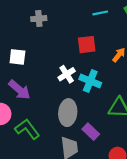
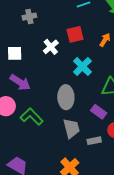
white cross: (67, 74) -> (51, 47), moved
cyan cross: (90, 81) -> (82, 66), turned 30
purple rectangle: (91, 132) -> (99, 112), moved

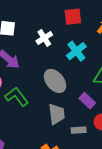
white cross: (51, 47) -> (44, 38), moved
gray ellipse: (66, 97) -> (55, 81), turned -45

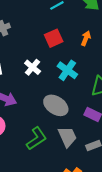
green L-shape: (17, 97) -> (36, 139), moved, turned 110

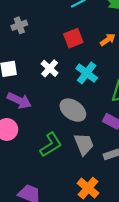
orange arrow: (86, 38) -> (108, 40), turned 32

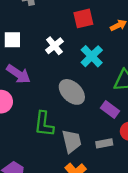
gray trapezoid: (84, 144) -> (72, 141), moved
green L-shape: (51, 145) -> (44, 124), turned 120

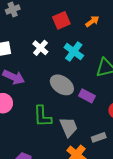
purple rectangle: (110, 110) -> (87, 96), moved
gray rectangle: (104, 143) -> (99, 137), moved

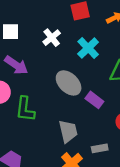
green L-shape: (43, 116) -> (25, 109), moved

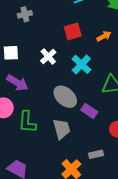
gray trapezoid: (68, 131) -> (62, 129), moved

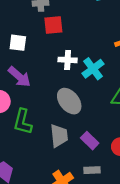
red square: (73, 31) -> (53, 25), moved
white cross: (48, 57) -> (68, 60), moved, turned 35
purple rectangle: (89, 111) -> (90, 141), moved

